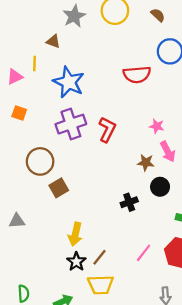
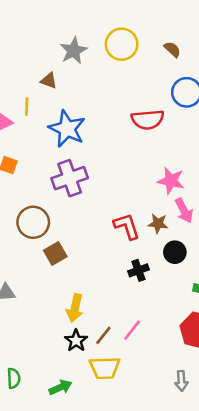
pink star: (157, 126) -> (171, 181), size x1.5
red L-shape: (107, 130) -> (127, 226), moved, turned -45
pink line: (144, 253) -> (132, 330), moved

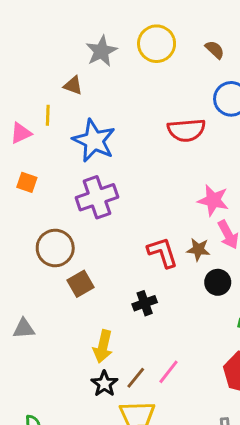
black cross: (138, 270) -> (145, 303), moved

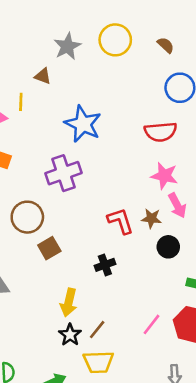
red semicircle: (186, 130) -> (161, 132), moved
blue star: (94, 141) -> (83, 124), moved
pink line: (168, 372) -> (151, 324), moved

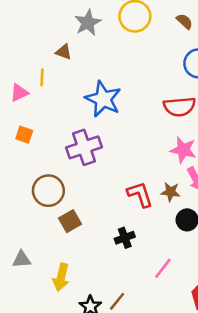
yellow arrow: (69, 302) -> (61, 277), moved
pink line: (151, 324) -> (163, 268), moved

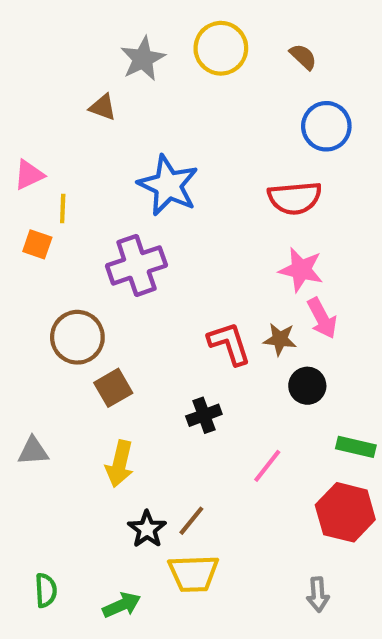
yellow line: (42, 77) -> (63, 209), moved
yellow arrow: (61, 277) -> (120, 464), moved

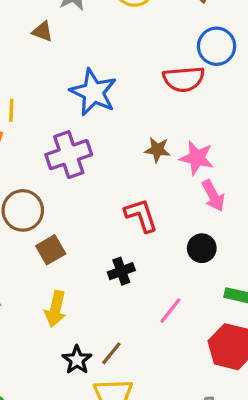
red semicircle: (295, 198) -> (184, 79), moved
brown star: (280, 339) -> (157, 150), moved

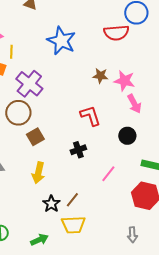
purple cross: (69, 155) -> (29, 84), moved, turned -32

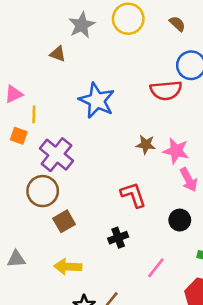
yellow arrow: (38, 173) -> (68, 267), turned 80

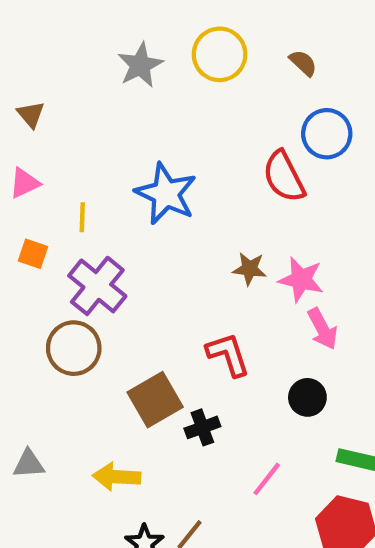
brown triangle: (58, 54) -> (31, 114), moved, turned 30
red semicircle: (166, 90) -> (284, 177), turned 68
yellow line: (34, 114) -> (82, 217), moved
brown square: (64, 221) -> (155, 400), moved, size x1.4

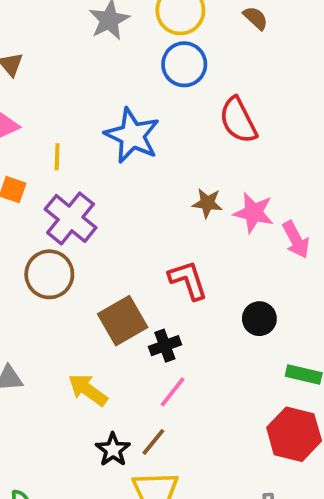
blue circle: (327, 134) -> (184, 64), moved
pink arrow: (322, 329) -> (296, 240), moved
yellow arrow: (117, 477) -> (88, 390), turned 33
pink line: (267, 479) -> (173, 392), moved

